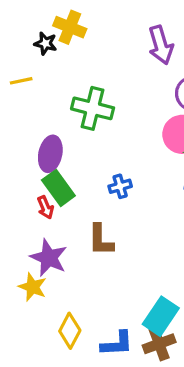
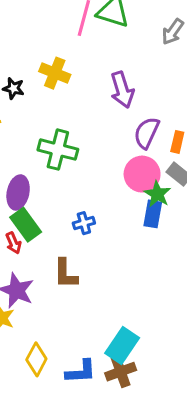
yellow cross: (70, 27) -> (55, 73), moved

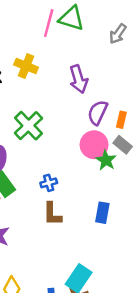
green cross: (58, 150) -> (28, 126), turned 32
blue rectangle: (153, 214) -> (102, 213), moved
brown L-shape: (66, 274) -> (52, 214), moved

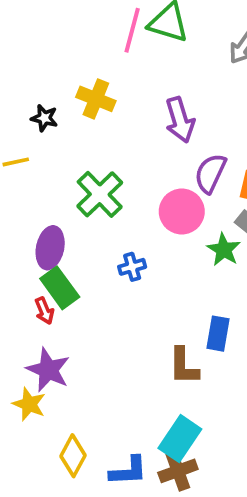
pink circle: (94, 145) -> (182, 212), moved
blue cross: (49, 183) -> (132, 267), moved
brown L-shape: (52, 214) -> (184, 366), moved

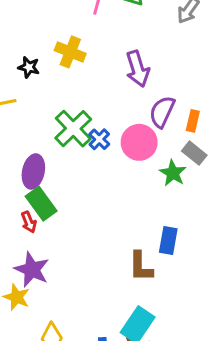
blue cross: (132, 267) -> (99, 139), moved, turned -30

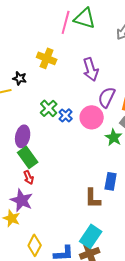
black star: (29, 67) -> (20, 78), moved
green cross: (73, 129) -> (49, 108), size x0.7
red arrow: (29, 222) -> (29, 177), moved

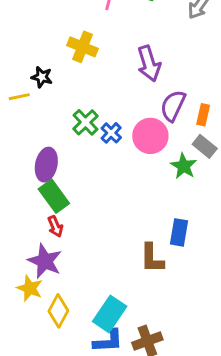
cyan rectangle: (91, 236) -> (110, 314), moved
yellow diamond: (35, 245) -> (58, 311), moved

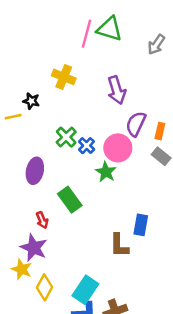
green star: (184, 166) -> (106, 172), moved
green rectangle: (54, 196) -> (70, 200), moved

